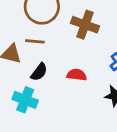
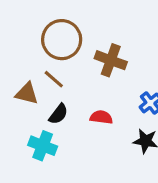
brown line: (35, 41) -> (54, 79), turned 36

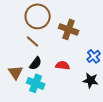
brown triangle: (27, 93) -> (16, 72), moved, turned 42
cyan cross: (43, 146) -> (36, 83), moved

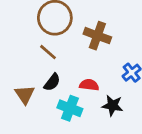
black star: (91, 80) -> (112, 106), moved
cyan cross: (36, 83) -> (70, 108), moved

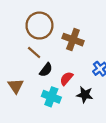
black semicircle: (52, 82) -> (46, 70), moved
red semicircle: (89, 85) -> (66, 78), turned -56

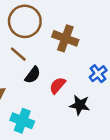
cyan cross: (51, 97) -> (22, 121), moved

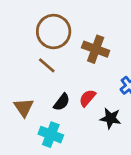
black semicircle: (33, 75) -> (62, 102), moved

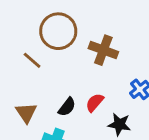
brown line: (47, 65) -> (32, 60), moved

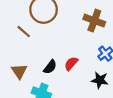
brown cross: (103, 50) -> (94, 21), moved
black star: (119, 124) -> (100, 80), moved

